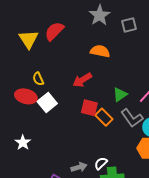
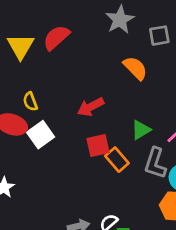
orange semicircle: (100, 51) -> (135, 68), moved, turned 30
red square: (89, 108) -> (98, 145), turned -30
gray L-shape: (132, 118) -> (155, 163), turned 50

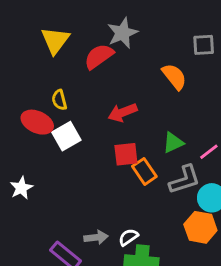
gray star: (120, 20) -> (123, 33), moved
red semicircle: (56, 38) -> (99, 56), moved
gray L-shape: (155, 163) -> (185, 180), turned -132

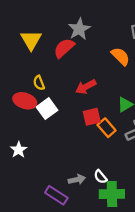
white semicircle: (128, 237) -> (100, 177), turned -88

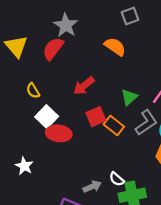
red ellipse: (25, 101) -> (59, 133), moved

